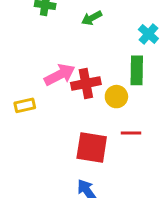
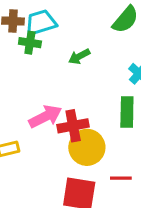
yellow circle: (116, 97) -> (87, 147), moved, size x1.5

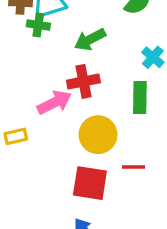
green arrow: (79, 56) -> (90, 39), size x1.4
red cross: (73, 126) -> (83, 81), moved

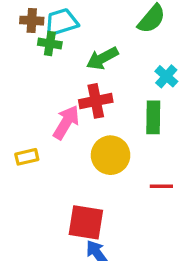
pink arrow: (54, 102) -> (66, 122), turned -32
red line: (133, 167) -> (161, 186), moved
red square: (90, 183) -> (86, 222), moved

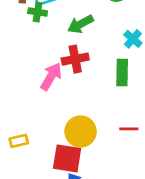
yellow circle: (111, 155) -> (81, 132), moved
yellow rectangle: (27, 157) -> (19, 141), moved

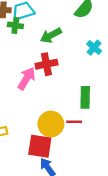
green rectangle: (122, 72) -> (85, 97), moved
red line: (129, 129) -> (74, 122), moved

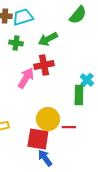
green cross: (15, 25) -> (16, 43), moved
cyan cross: (94, 48) -> (87, 80), moved
red line: (74, 122) -> (69, 127), moved

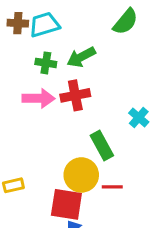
green cross: (16, 43) -> (46, 63), moved
pink arrow: (26, 78) -> (38, 98), moved, turned 60
green rectangle: (79, 95) -> (102, 146), moved, turned -30

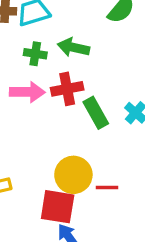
green arrow: (81, 57) -> (73, 47), turned 40
green rectangle: (102, 146) -> (96, 113), moved

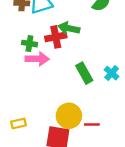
green cross: (35, 54) -> (29, 44), moved
red cross: (67, 89) -> (56, 37), moved

